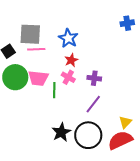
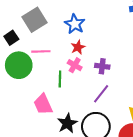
gray square: (30, 34) -> (35, 20), turned -35
pink line: (36, 49) -> (41, 51), moved
pink trapezoid: (38, 78) -> (43, 104), moved, turned 60

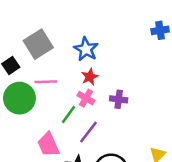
green line: (60, 79) -> (68, 114), turned 35
purple line: (101, 94) -> (88, 132), moved

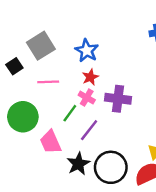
green circle: (19, 98) -> (23, 117), moved
purple cross: (119, 99) -> (118, 99), size x1.5

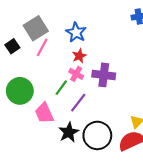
pink line: (48, 82) -> (42, 47), moved, turned -60

